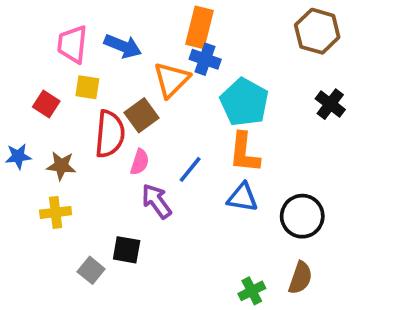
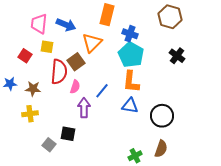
blue cross: (205, 59) -> (130, 34), moved
purple arrow: (156, 201) -> (84, 108), turned 36

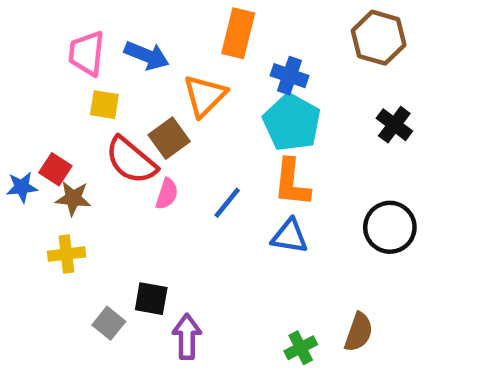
red square: (25, 56) -> (55, 169), moved
red semicircle: (59, 72) -> (131, 160), turned 125
purple arrow: (84, 108) -> (187, 337), moved
black circle: (162, 116) -> (390, 227), moved

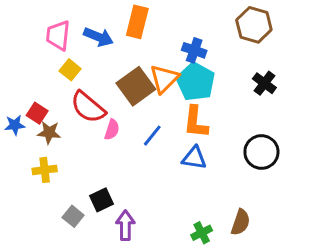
orange rectangle: (238, 33) -> (137, 22), moved
orange triangle: (205, 96) -> (164, 79), moved
yellow square: (104, 105) -> (70, 70), turned 30
brown square: (169, 138) -> (136, 86), moved, size x1.4
black square: (151, 299) -> (101, 200), turned -35

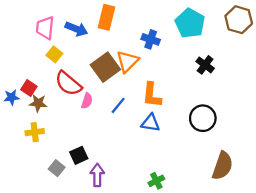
brown hexagon: (254, 25) -> (239, 20), moved
cyan pentagon: (196, 82) -> (190, 23), moved
brown semicircle: (241, 222) -> (222, 166), moved, size x1.4

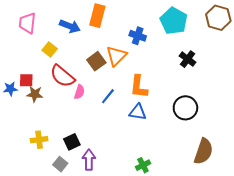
pink trapezoid: (45, 28) -> (27, 23), moved
brown square: (105, 67) -> (96, 61), size x0.7
red square: (29, 88) -> (26, 80), turned -32
yellow cross: (35, 132) -> (39, 140), moved
gray square: (57, 168) -> (60, 164), moved

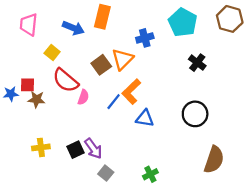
blue cross: (138, 36) -> (145, 38), turned -35
orange L-shape: (139, 87) -> (131, 92), moved, turned 40
purple arrow: (89, 160) -> (93, 149), moved, turned 144
gray square: (60, 164) -> (106, 173), moved

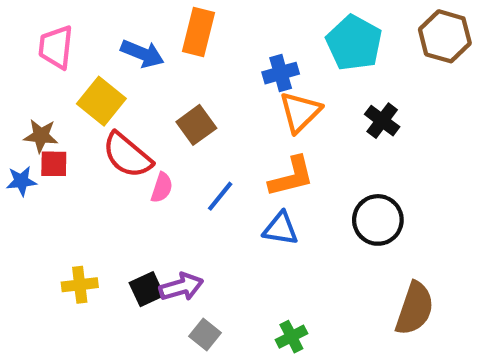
yellow square: (52, 52) -> (101, 101), size x1.5
orange triangle: (122, 59) -> (300, 112), moved
orange L-shape: (131, 92) -> (291, 177), moved, turned -150
brown star: (36, 99) -> (41, 136), moved
purple arrow: (93, 149) -> (181, 287), turned -70

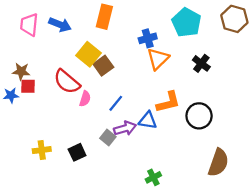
blue arrow: (142, 54) -> (60, 25), moved
yellow square: (101, 101) -> (88, 54), moved
orange L-shape: (291, 177) -> (168, 102), moved
purple arrow: (181, 287) -> (125, 128), moved
gray square: (205, 334) -> (108, 138), moved

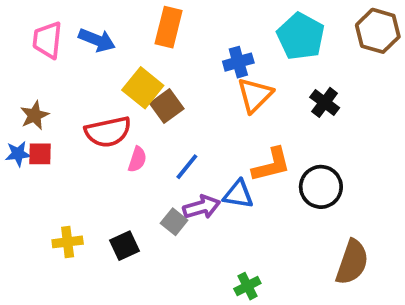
brown star: (21, 71) -> (35, 115), turned -30
red semicircle: (67, 82) -> (108, 132), turned -52
red square: (28, 86) -> (40, 154), moved

